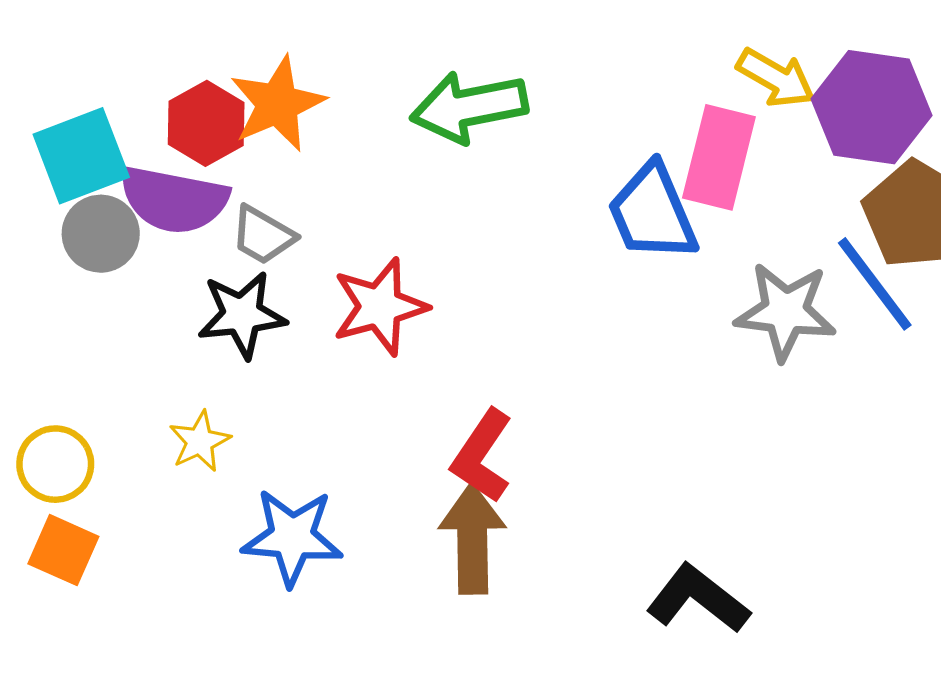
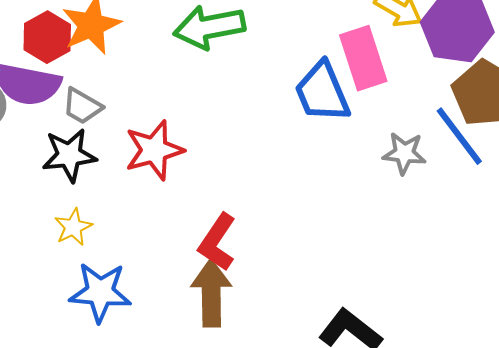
pink rectangle: (719, 157) -> (363, 58), turned -32
gray star: (785, 312) -> (404, 153), size x0.7
yellow star: (200, 441) -> (73, 227), moved

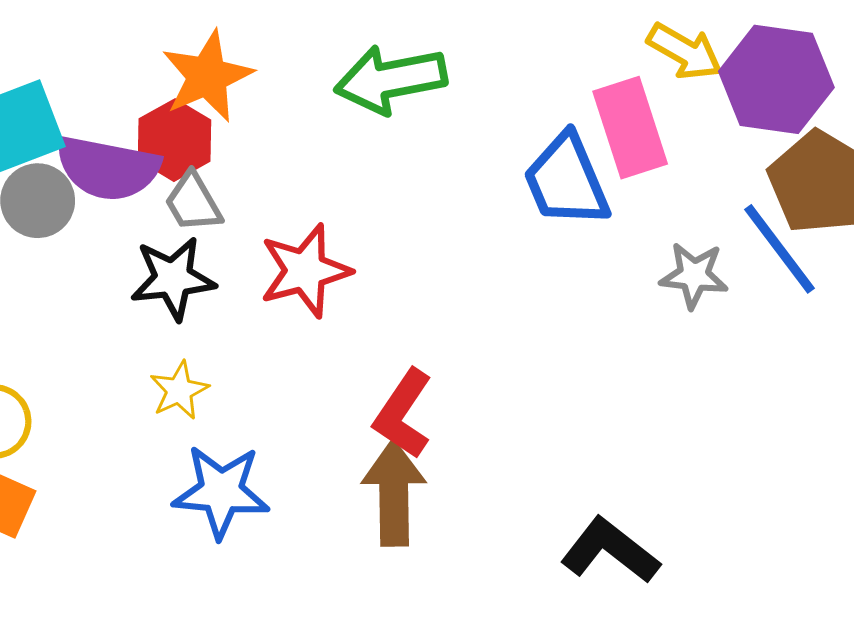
red hexagon: (47, 37) -> (174, 140), moved
gray trapezoid: (82, 106) -> (193, 202), turned 30

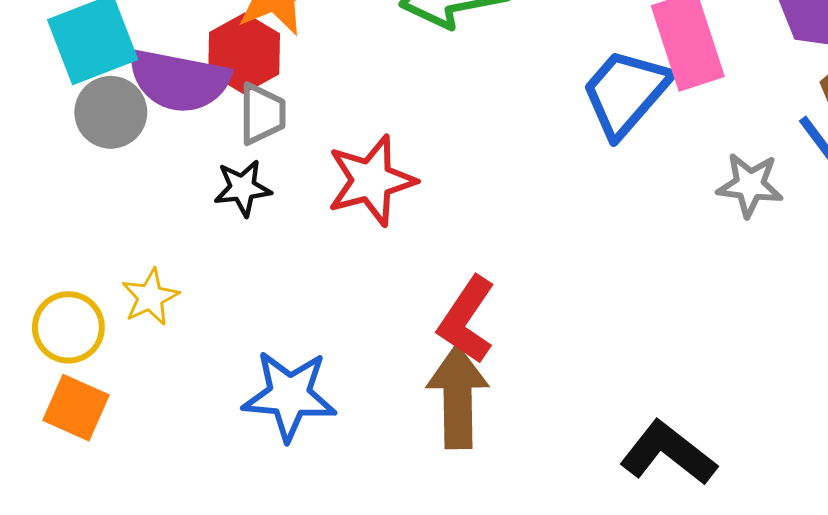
blue trapezoid: (566, 180) -> (626, 93), turned 64
gray trapezoid: (193, 202) -> (262, 114), turned -150
black star: (173, 278) -> (243, 188), size x0.7
yellow star: (179, 390) -> (150, 297), moved

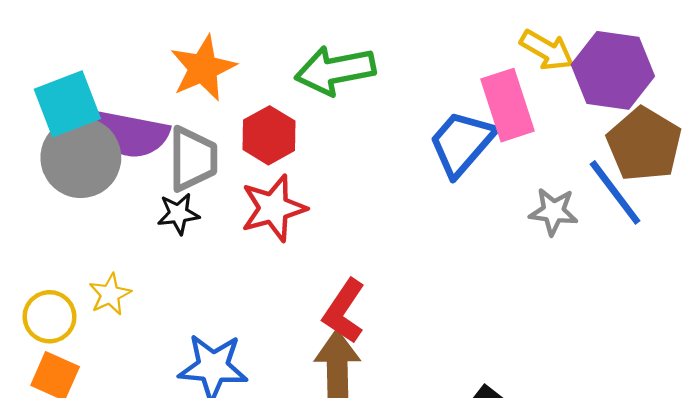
red hexagon: (244, 53) -> (269, 135), moved
gray circle: (111, 112) -> (81, 158), size x1.5
gray trapezoid: (262, 114) -> (193, 159), size x1.4

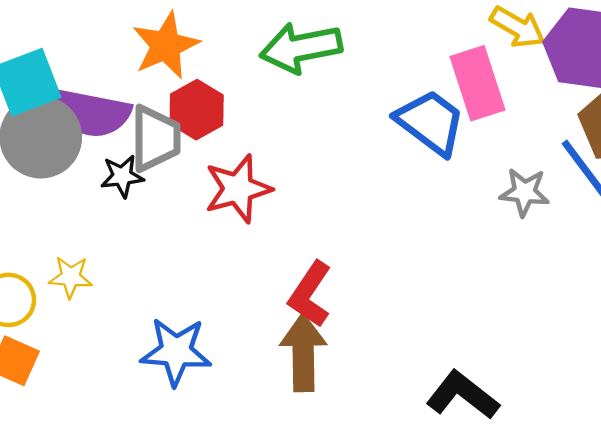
red hexagon: (269, 135) -> (197, 110), moved
blue trapezoid: (462, 143) -> (430, 122), turned 86
black star: (178, 214) -> (122, 176), moved
yellow star: (110, 294) -> (71, 277), turned 30

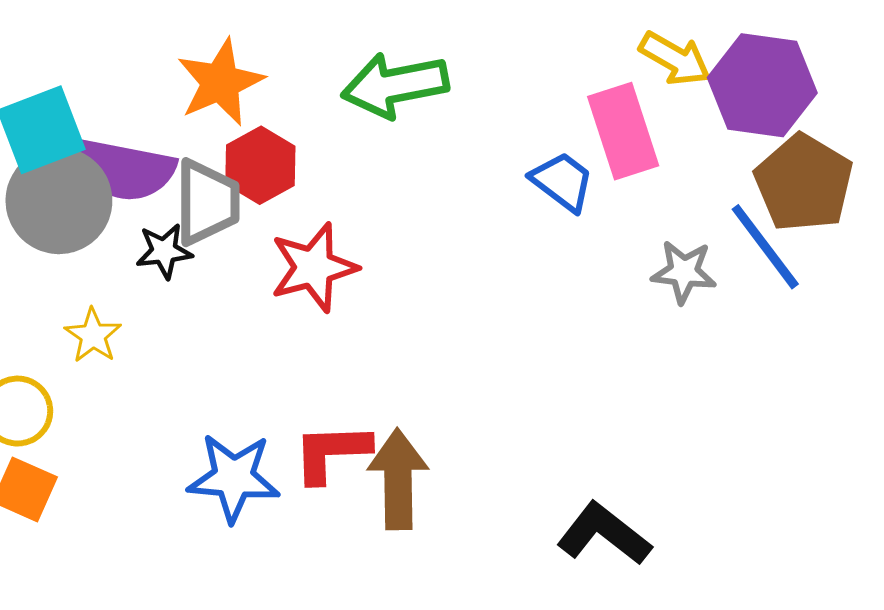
blue trapezoid: (430, 122) -> (562, 182), size x0.7
yellow star: (71, 277) -> (93, 336), moved, turned 30
red L-shape: (310, 294) -> (331, 452), moved, turned 54

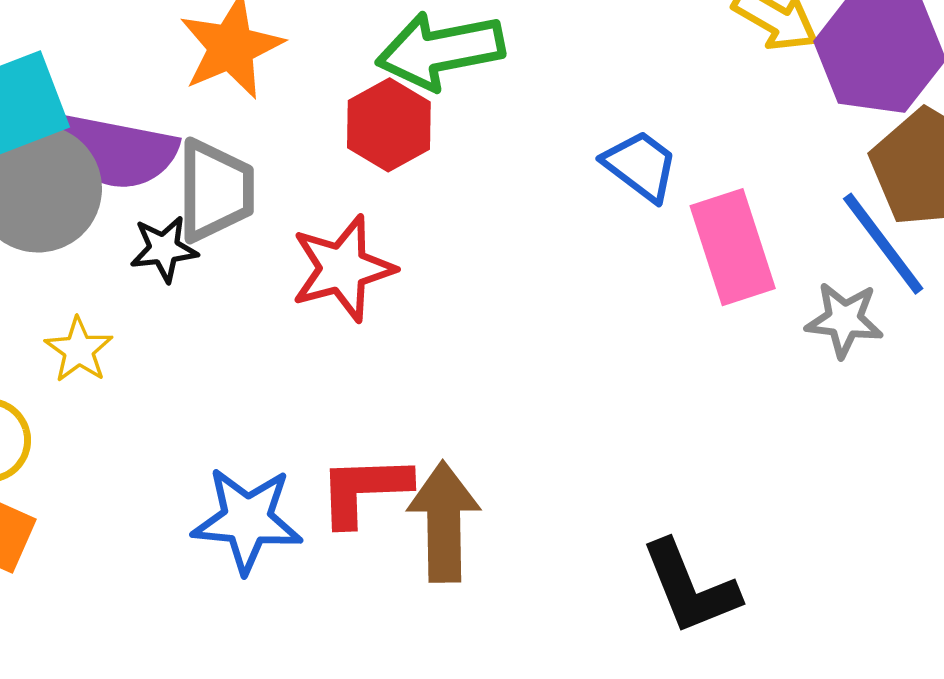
pink rectangle: (623, 131) -> (733, 247), moved
red hexagon: (260, 165) -> (389, 125), moved
gray star: (684, 272) -> (844, 320), moved
black L-shape: (604, 534) -> (690, 587), turned -150

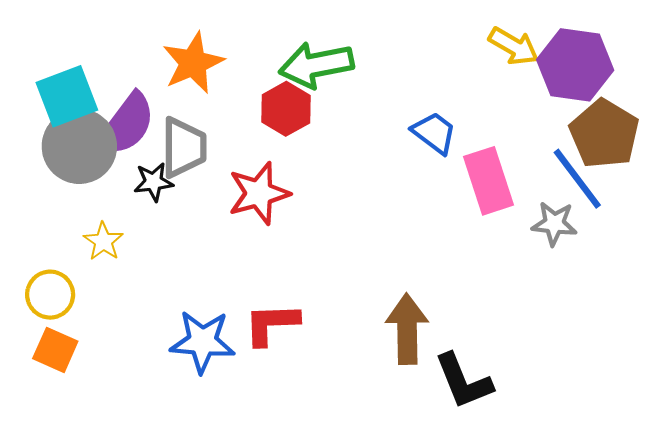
purple semicircle: (118, 151) -> (126, 124), turned -64
brown arrow: (444, 522) -> (407, 329), moved

